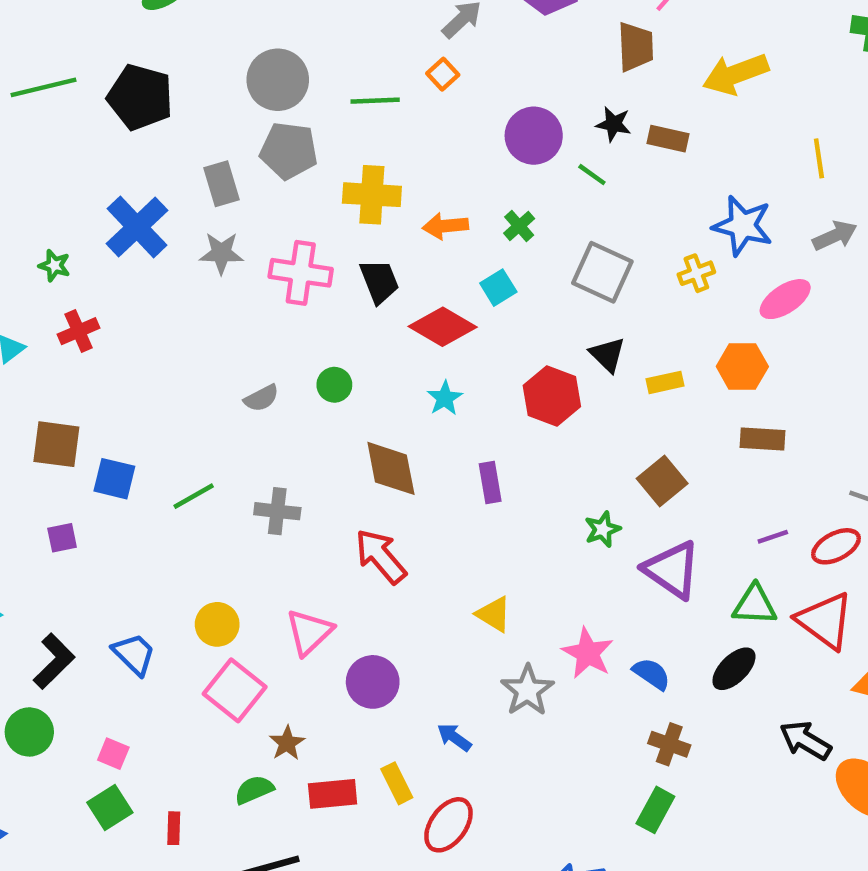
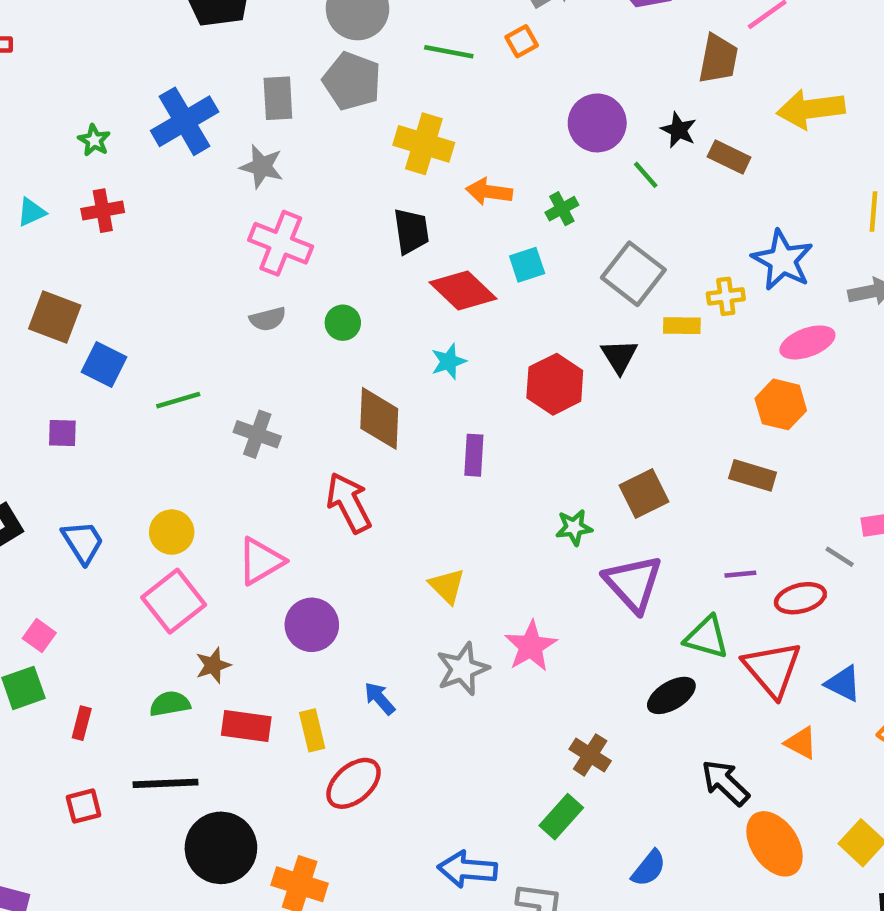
pink cross: (301, 273) -> (281, 243), moved
orange hexagon: (742, 367) -> (781, 404), moved
yellow rectangle: (665, 382) -> (682, 326), moved
purple square: (62, 538) -> (62, 433), moved
blue semicircle: (652, 674) -> (649, 868), moved, turned 81

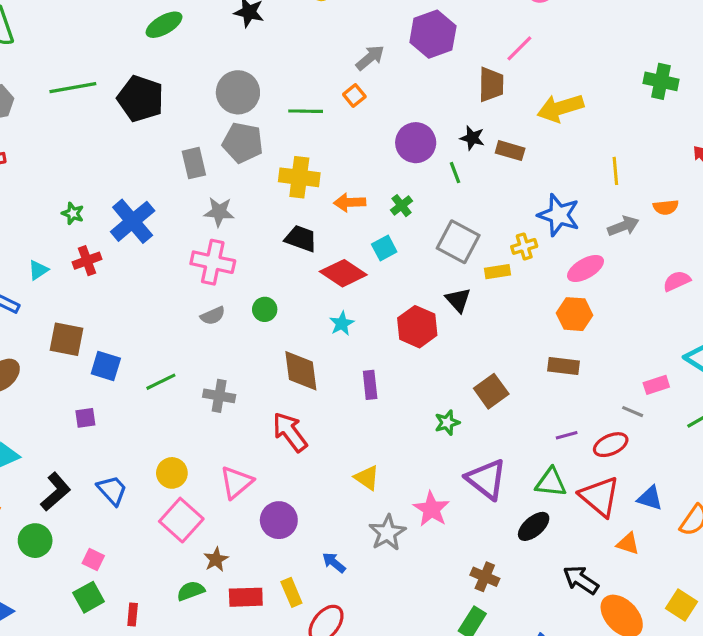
blue cross: (185, 121) -> (133, 221), moved
gray star: (262, 167) -> (219, 212), moved
green line: (646, 175) -> (455, 173), turned 30
black trapezoid: (411, 231) -> (301, 239), turned -52
purple triangle: (633, 583) -> (486, 479), moved

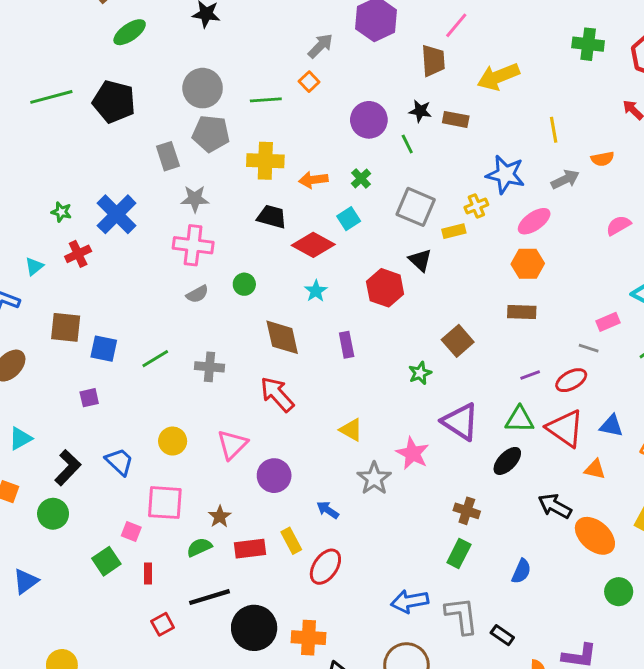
pink square: (181, 520) -> (165, 503), moved, turned -33
pink square: (93, 559) -> (131, 532), moved

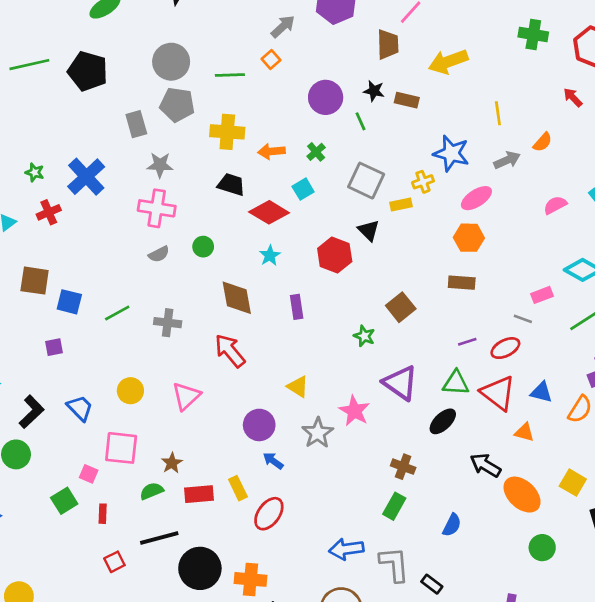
orange semicircle: (602, 159) -> (543, 142), turned -40
green star: (420, 373) -> (364, 336), turned -30
purple circle: (274, 476) -> (259, 425), moved

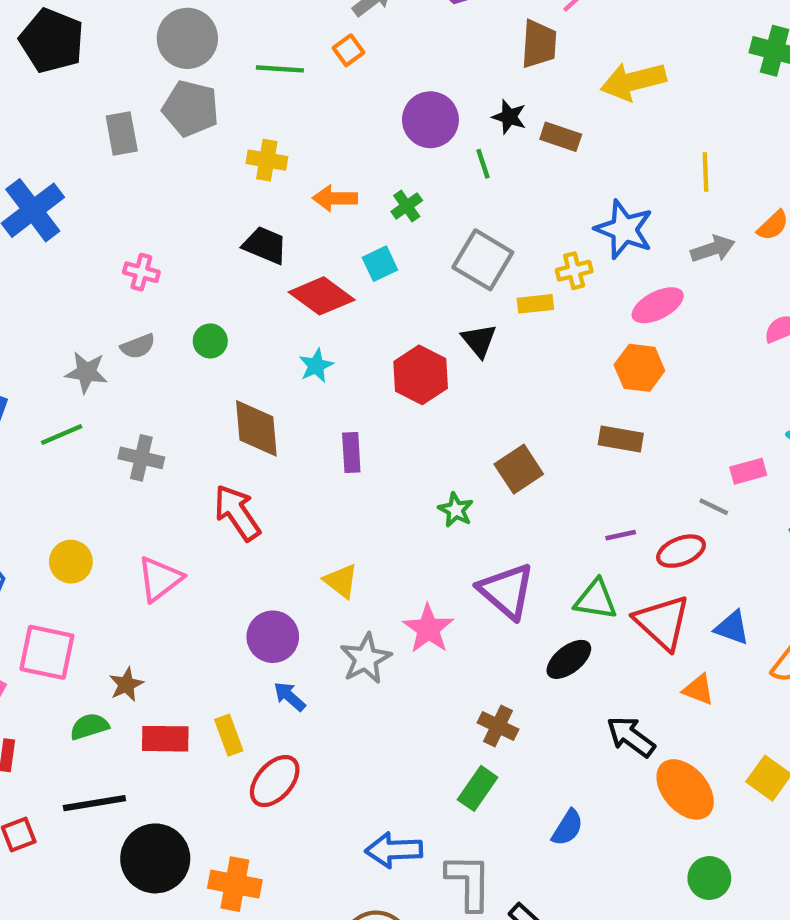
yellow cross: (227, 132) -> (267, 160), size x0.7
gray star: (160, 165) -> (86, 372), moved
pink cross: (157, 208) -> (141, 272), size x0.6

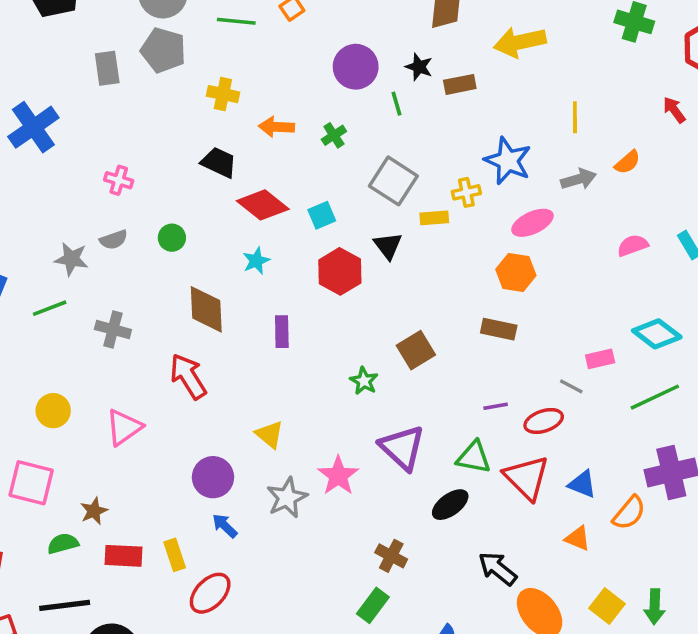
brown rectangle: (561, 137) -> (460, 84), turned -32
cyan square: (380, 264) -> (322, 215), moved
orange triangle: (699, 690) -> (578, 538), moved

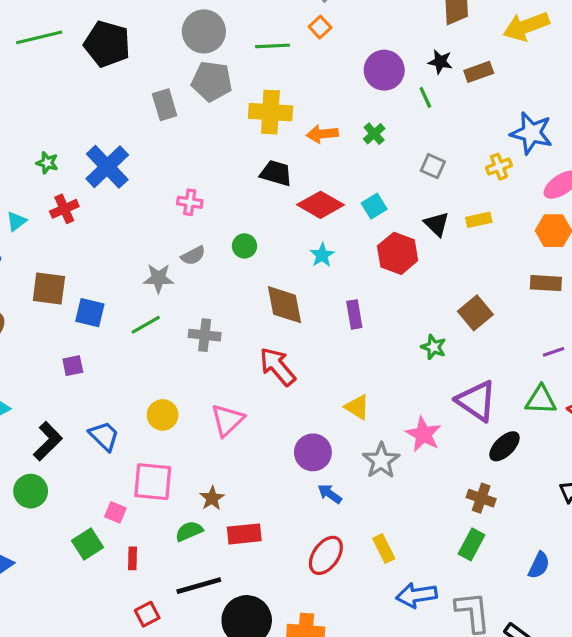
yellow cross: (223, 94) -> (270, 112), size x1.5
gray square: (393, 181) -> (433, 166), size x0.6
yellow rectangle: (434, 218) -> (479, 220), moved
black ellipse: (450, 505) -> (504, 446), moved
yellow rectangle: (175, 555) -> (384, 549), moved

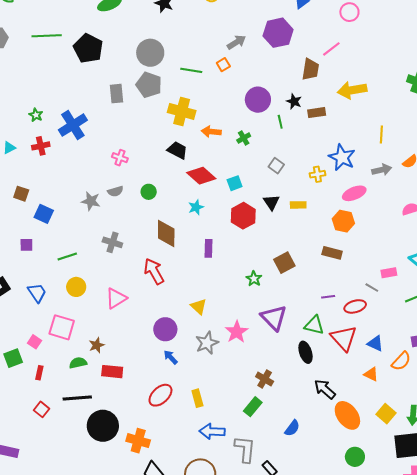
brown square: (49, 288) -> (21, 194), size x0.7
green line: (146, 325) -> (67, 256), moved
black ellipse: (504, 446) -> (306, 352), moved, turned -75
red square: (147, 614) -> (41, 409), turned -35

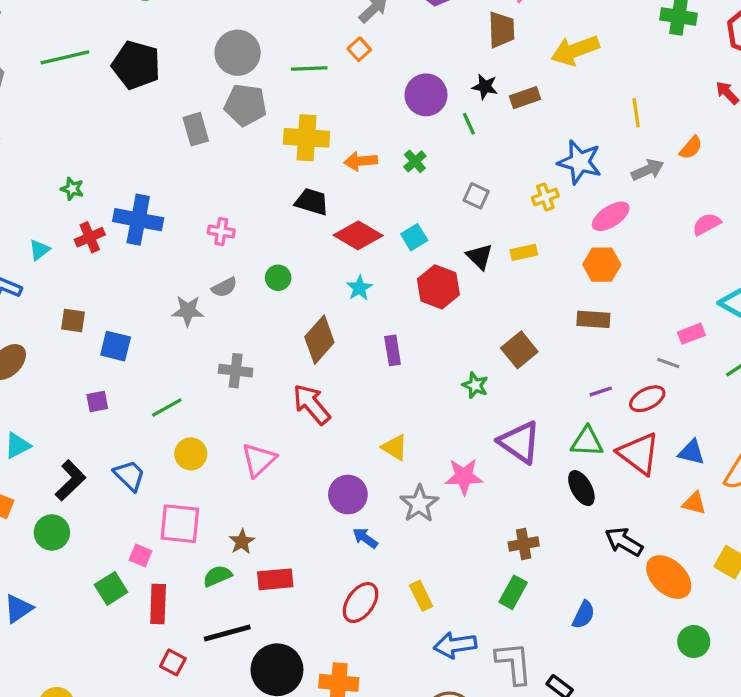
blue cross: (73, 125) -> (138, 220), moved, turned -36
brown diamond: (166, 234) -> (319, 340), turned 52
pink star: (237, 332) -> (464, 477), turned -30
red rectangle: (39, 373) -> (158, 604), size x1.6
brown cross: (265, 379) -> (524, 544), turned -30

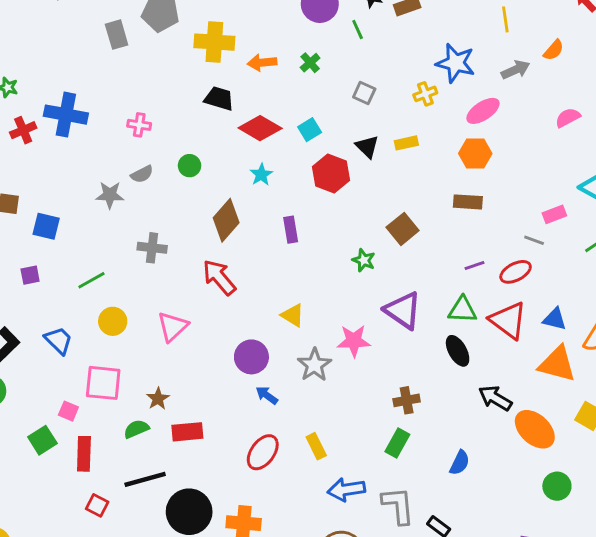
orange triangle: (694, 503) -> (557, 364), size x1.8

